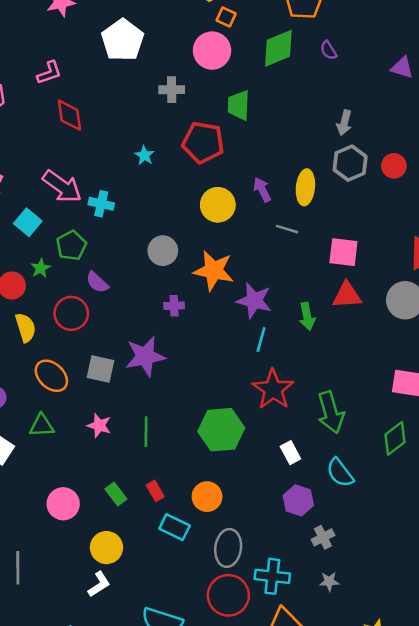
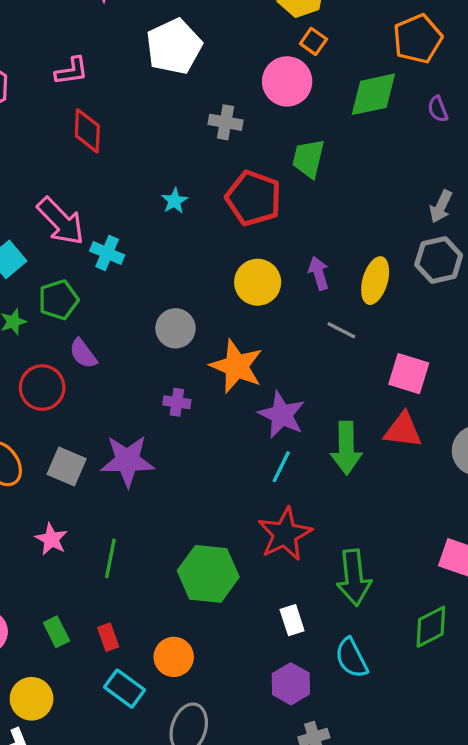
green arrow: (307, 316) -> (346, 448), size x1.4

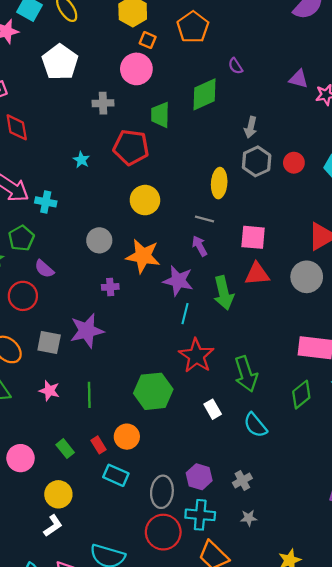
orange pentagon: (418, 39) -> (193, 27), moved
green diamond: (373, 94) -> (204, 94), moved
purple arrow: (319, 273) -> (200, 246), moved
orange circle: (174, 657) -> (127, 437), moved
purple hexagon: (291, 684) -> (199, 477), moved

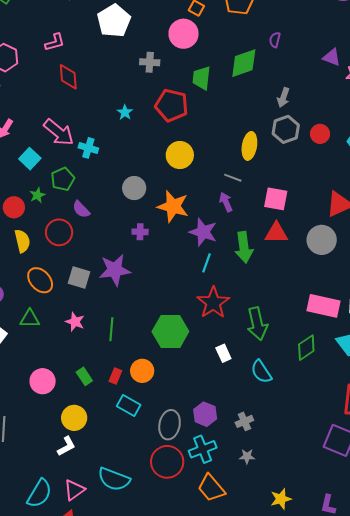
purple semicircle: (235, 66) -> (275, 40), turned 42
red rectangle: (98, 445) -> (115, 376), turned 49
cyan cross: (200, 515) -> (203, 449), turned -32

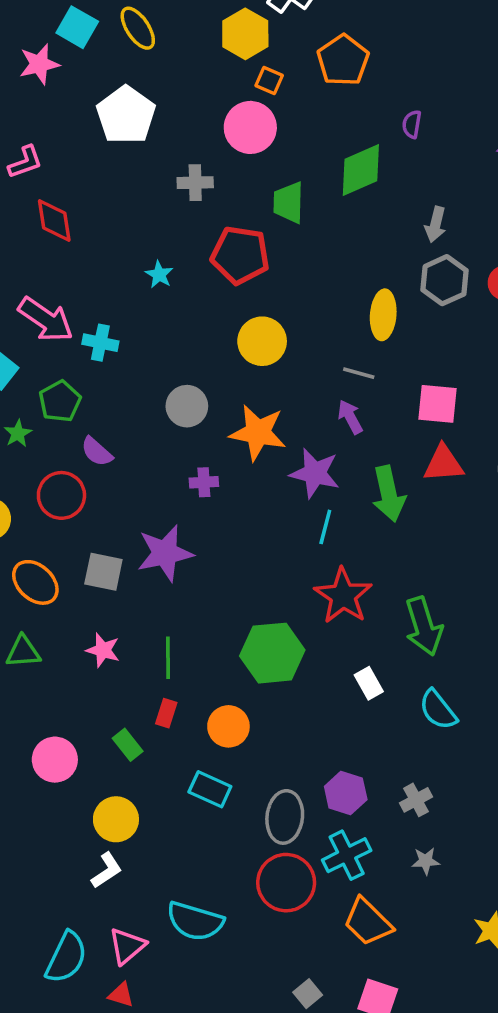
red rectangle: (115, 376) -> (166, 713), moved

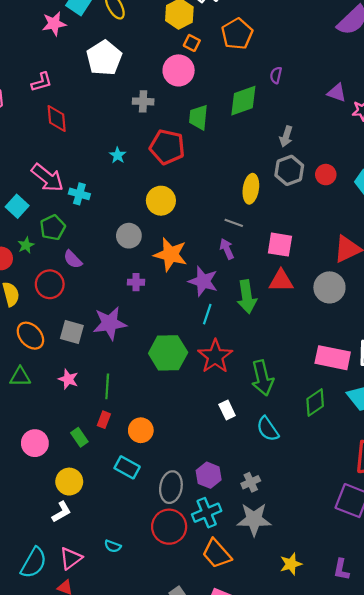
yellow circle: (262, 341) -> (161, 201), moved
green hexagon: (272, 653) -> (168, 353), moved
gray star: (426, 861) -> (254, 519), size x2.0
cyan semicircle: (195, 921) -> (113, 546), size x0.5

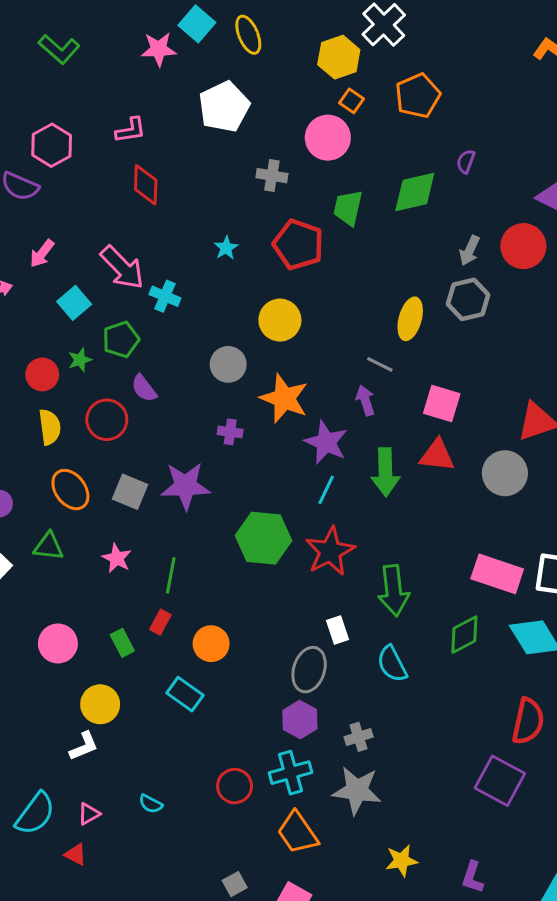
red circle: (326, 175) -> (523, 246), moved, size x1.5
gray ellipse: (171, 487) -> (309, 670), moved
red circle: (169, 527) -> (235, 786), size x0.7
pink triangle: (71, 558) -> (89, 814), size x0.7

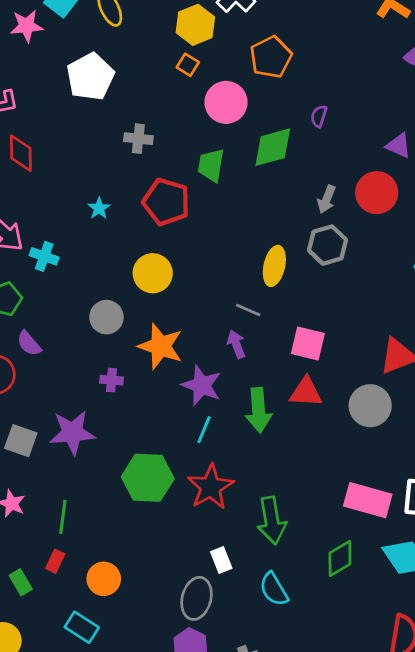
orange square: (352, 101) -> (188, 65), moved
pink circle: (328, 138) -> (226, 102), moved

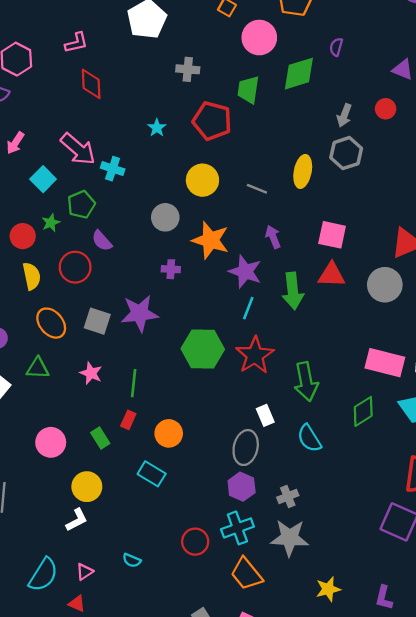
red circle: (377, 193) -> (386, 109), size x0.6
gray line: (248, 310) -> (257, 189), moved

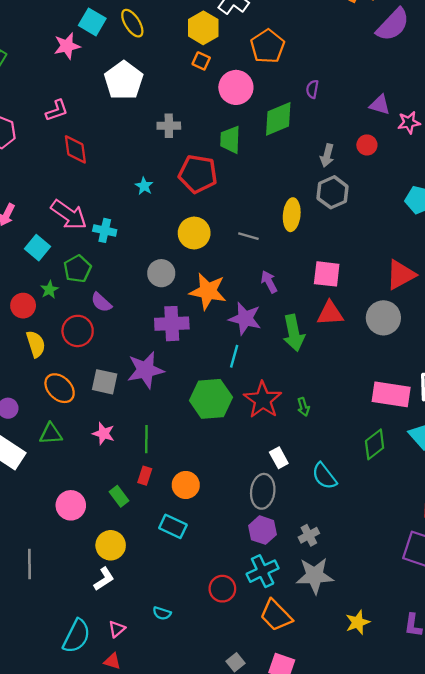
purple cross: (171, 269) -> (172, 324), size x1.8
cyan line: (248, 308) -> (234, 356), moved
green arrow: (306, 382) -> (303, 407), moved, size x0.5

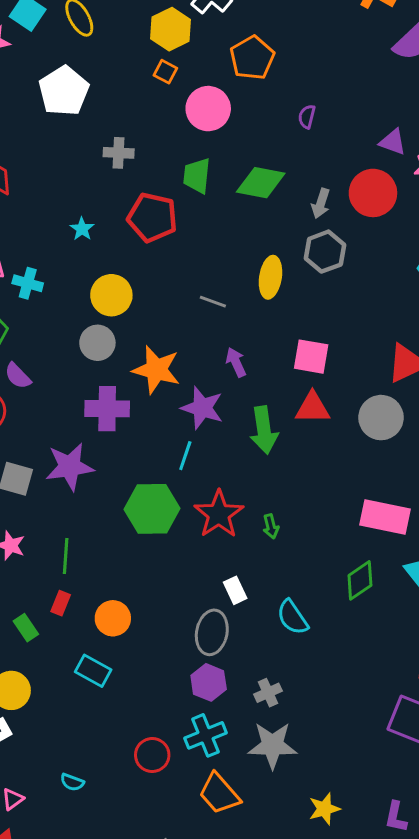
green diamond: (278, 119) -> (261, 183), moved, turned 30
red circle: (367, 145) -> (373, 193), size x1.8
yellow circle: (194, 233) -> (111, 295), moved

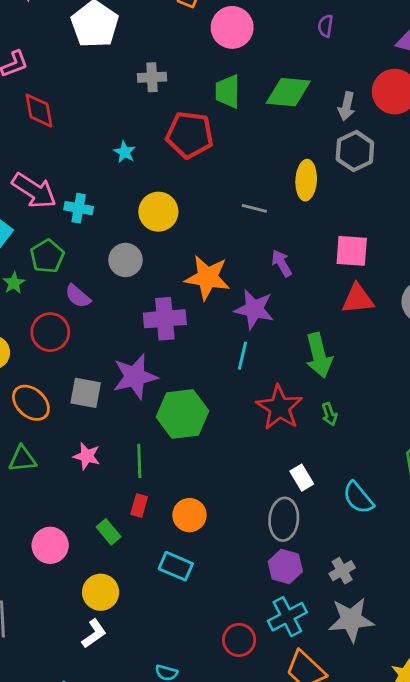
gray circle: (97, 343) -> (126, 260), moved
green arrow: (264, 430) -> (319, 355), moved
green hexagon: (152, 509) -> (182, 414), moved

